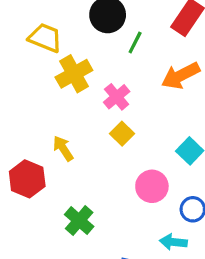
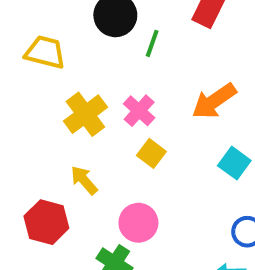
yellow cross: (74, 74) -> (85, 114), moved
orange arrow: (181, 76) -> (214, 101), moved
pink circle: (152, 186) -> (138, 223), moved

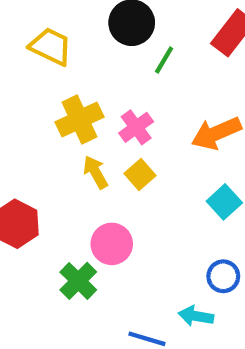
yellow arrow: (84, 180) -> (96, 172), moved

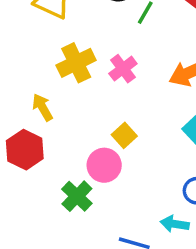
yellow arrow: (96, 172) -> (42, 107), moved
yellow square: (140, 174) -> (124, 135), moved

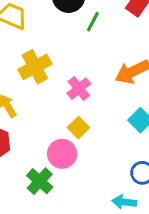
pink cross: (123, 69) -> (79, 89), moved

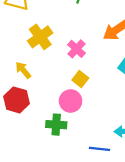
green cross: (40, 181) -> (56, 125), turned -30

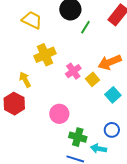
yellow square: (80, 79) -> (92, 79), moved
green cross: (56, 125) -> (78, 137), moved

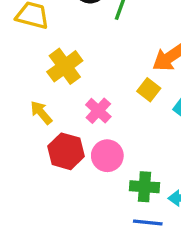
pink cross: (73, 71) -> (98, 111), moved
red hexagon: (14, 104) -> (66, 151), moved

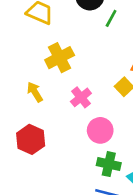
red hexagon: (66, 151) -> (31, 139), moved
pink circle: (107, 156) -> (100, 130), moved

